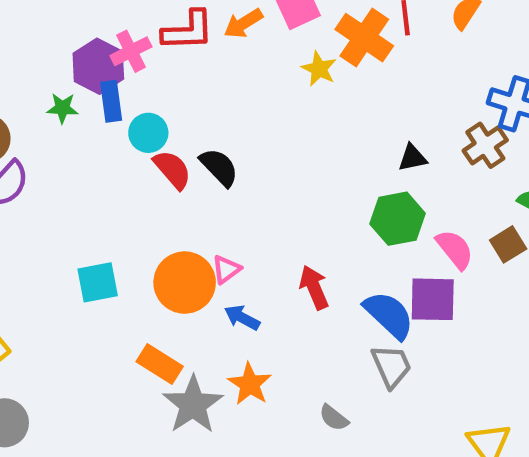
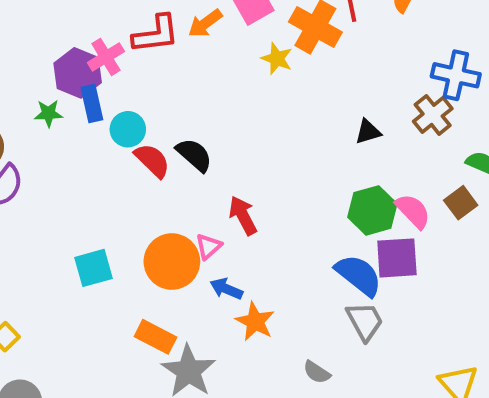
green hexagon: (398, 219) -> (372, 210), moved
red arrow: (314, 287) -> (243, 215), moved
orange star: (250, 384) -> (255, 322), moved

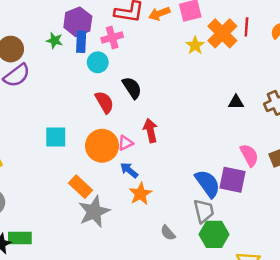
pink cross: (106, 57) -> (112, 38), moved
red semicircle: (152, 161) -> (104, 102), moved
green hexagon: (372, 210) -> (214, 234), moved

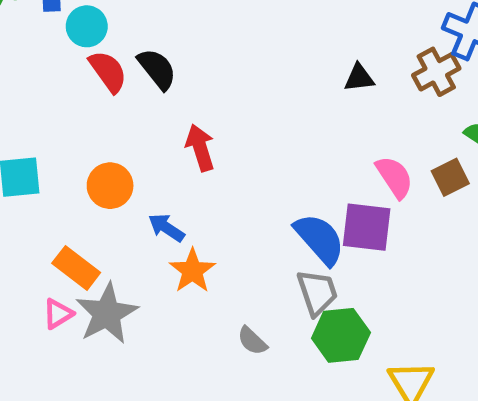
red semicircle: (104, 102) -> (108, 71), moved
pink triangle: (126, 143) -> (58, 314), moved
orange circle: (102, 146) -> (110, 186), size x0.7

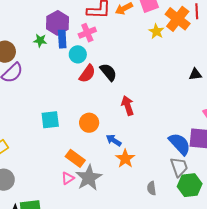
red semicircle: (108, 71) -> (87, 74), turned 72
gray semicircle: (252, 341) -> (152, 188), turned 40

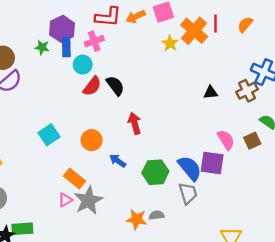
cyan square: (50, 120) -> (49, 135), turned -30
orange star: (125, 159) -> (137, 219), moved, turned -30
green hexagon: (190, 185) -> (155, 172), moved
gray semicircle: (152, 188) -> (157, 215), turned 88

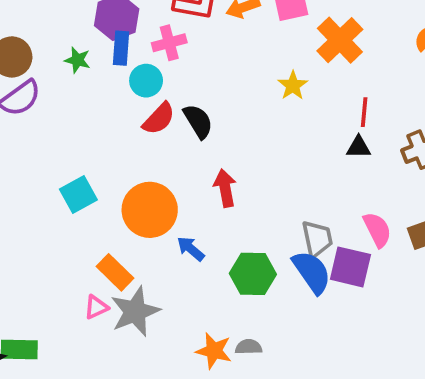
red line: (216, 23) -> (364, 112), moved
yellow star: (170, 43) -> (293, 85), moved
green star: (42, 47) -> (77, 60), moved
orange circle: (92, 140) -> (150, 210), size x1.5
gray trapezoid: (188, 193) -> (317, 239), moved

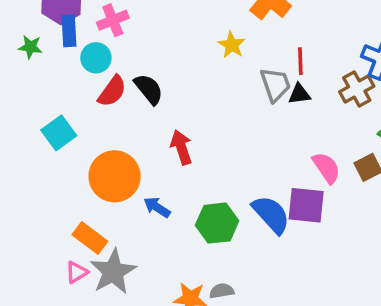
cyan square: (78, 195) -> (59, 133), moved
gray trapezoid: (317, 239) -> (275, 85), moved

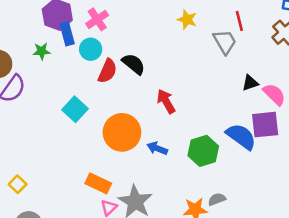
black triangle: (299, 94) -> (250, 83), moved
orange rectangle: (90, 238) -> (98, 183), moved

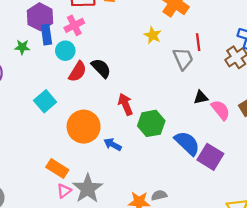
purple square: (265, 125) -> (210, 157), moved, turned 30
green hexagon: (203, 151) -> (151, 123), moved

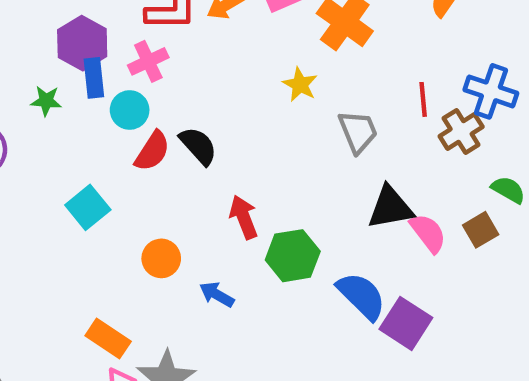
red line: (198, 42) -> (423, 99), moved
black triangle: (201, 97) -> (390, 208), size x1.6
orange circle: (84, 127) -> (161, 258), size x0.6

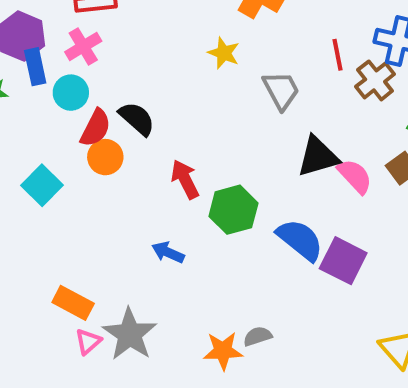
orange circle: (161, 258) -> (105, 157), moved

